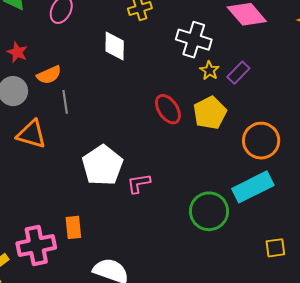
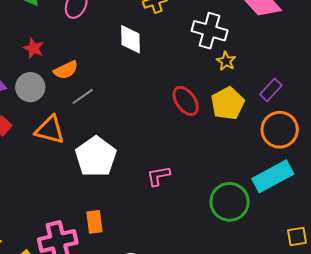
purple rectangle: (238, 73) -> (271, 90), moved
gray line: (65, 102) -> (83, 96), turned 65
white pentagon: (102, 165) -> (96, 157), moved

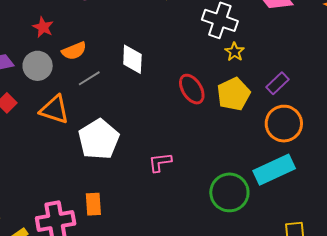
white diamond: (131, 39) -> (132, 59), moved

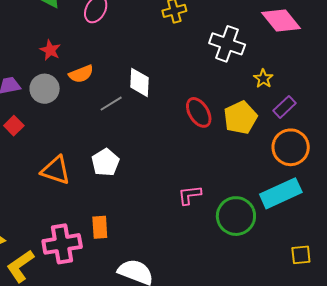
yellow star: (235, 52) -> (263, 79), moved
gray line: (89, 78) -> (111, 104), moved
orange triangle: (54, 110) -> (56, 170), moved
white pentagon: (99, 139) -> (105, 162), size x0.7
pink L-shape: (160, 162) -> (190, 195), moved

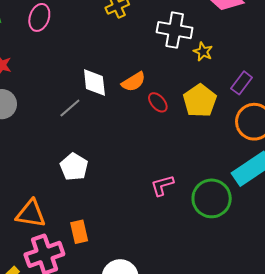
orange semicircle: (81, 74) -> (133, 82), moved
yellow star: (263, 79) -> (203, 52), moved
red ellipse: (199, 112) -> (158, 102), size x0.7
orange triangle: (56, 170) -> (31, 214), moved

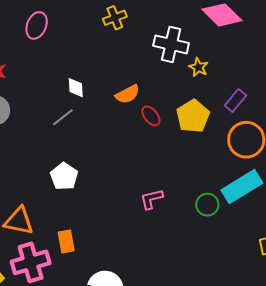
white diamond: (94, 82) -> (76, 88), moved, size x0.7
green circle: (212, 198) -> (207, 205), moved, size x0.6

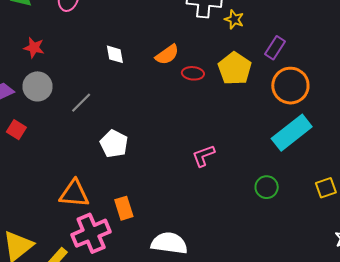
red ellipse: (151, 116) -> (193, 73), turned -40
gray line: (63, 117) -> (81, 103), moved
green circle: (207, 205) -> (267, 187), moved

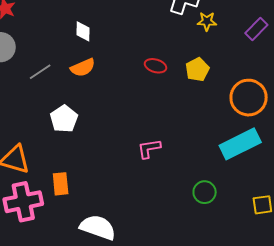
yellow star: (234, 19) -> (207, 21), turned -30
purple rectangle: (275, 48) -> (256, 29), moved
orange semicircle: (167, 55) -> (83, 68), moved
yellow pentagon: (235, 69) -> (197, 70), size x0.7

